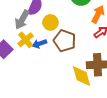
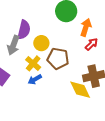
yellow cross: (26, 40) -> (33, 63), moved
blue arrow: (39, 44) -> (35, 79), moved

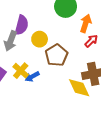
brown pentagon: (58, 58) -> (56, 55), turned 30
yellow cross: (33, 63) -> (21, 71), moved

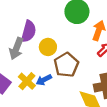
blue arrow: (32, 77) -> (44, 80), moved

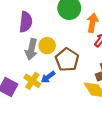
purple semicircle: (29, 31) -> (26, 22), moved
gray arrow: (16, 48) -> (31, 49), moved

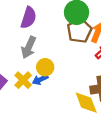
yellow circle: (47, 46) -> (45, 67), moved
brown pentagon: (67, 60) -> (79, 31), moved

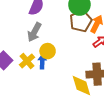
blue arrow: (40, 80) -> (42, 62), turned 112

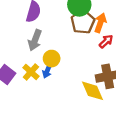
blue arrow: (42, 62) -> (47, 71), turned -152

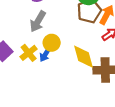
yellow diamond: (93, 91) -> (83, 57), moved

